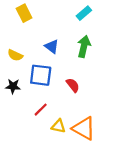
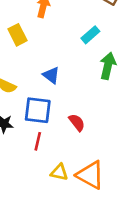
green arrow: (84, 46) -> (108, 66), moved
red line: (41, 110) -> (38, 141), moved, turned -32

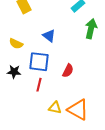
red semicircle: (77, 122) -> (68, 71), turned 64

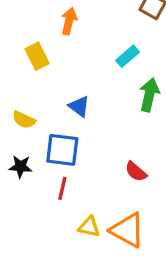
red semicircle: (68, 71) -> (136, 172), moved, turned 104

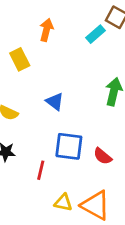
cyan rectangle: (128, 56) -> (96, 34), moved
blue square: (62, 150) -> (69, 146), moved

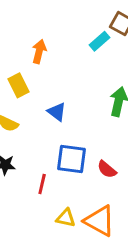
orange arrow: (46, 30) -> (39, 52), moved
yellow rectangle: (20, 59) -> (19, 85), moved

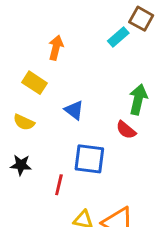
yellow rectangle: (19, 85) -> (35, 83), turned -30
red semicircle: (107, 169) -> (126, 130), moved

